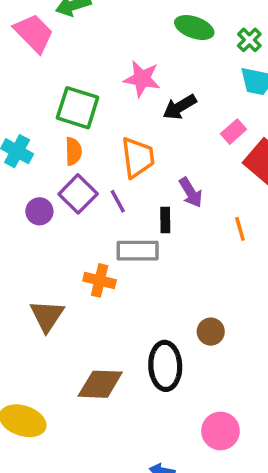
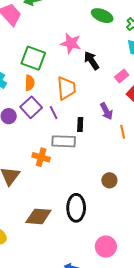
black arrow: (180, 107) -> (92, 61), turned 84
purple arrow: (191, 192) -> (106, 111), moved
brown circle: (211, 332) -> (109, 180), moved

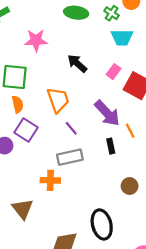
pink star: (71, 43) -> (36, 40), moved
purple arrow: (106, 111) -> (107, 113), size x1.5
purple line: (54, 113) -> (71, 128), moved
black rectangle: (80, 125) -> (111, 146), moved

